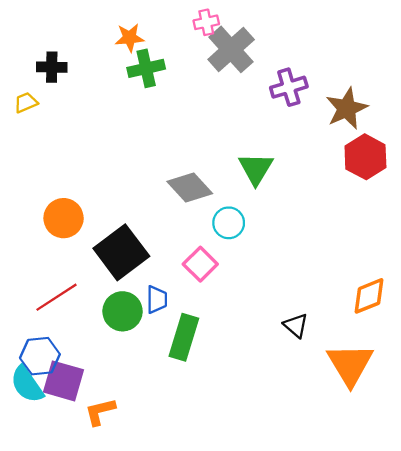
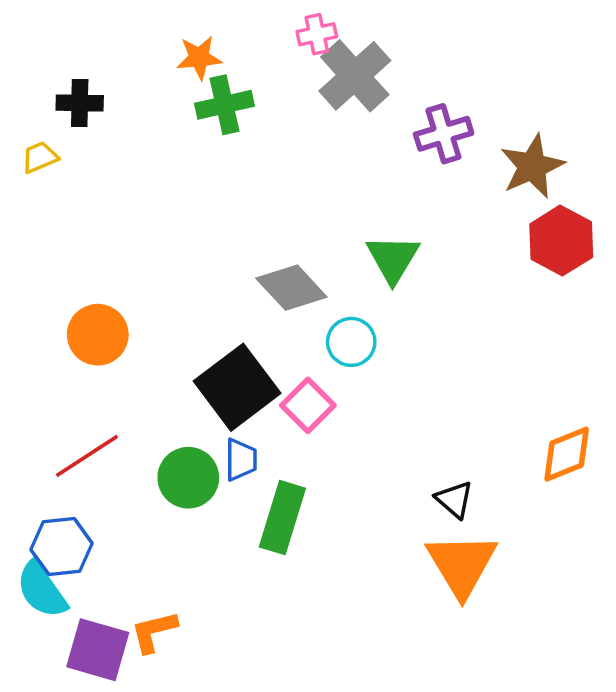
black square: (121, 252) -> (237, 387), moved
orange triangle: (350, 364) -> (462, 565), moved
purple square: (64, 381) -> (98, 650), moved

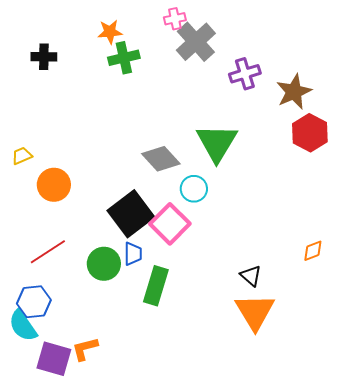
yellow trapezoid: (40, 157) -> (22, 156), moved
green triangle: (393, 259) -> (217, 143), size x1.4
pink square: (308, 405) -> (170, 224), size x1.4
orange diamond: (567, 454) -> (313, 251), size x0.7

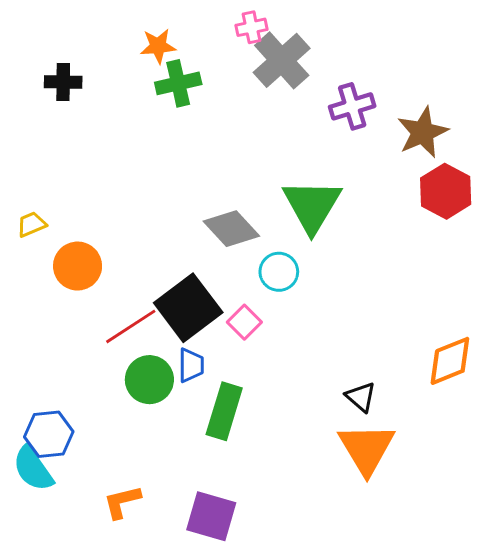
pink square: (170, 224) -> (244, 322), size x0.6
orange diamond: (313, 251) -> (450, 361), size x1.6
red line: (48, 252) -> (131, 326), moved
purple square: (54, 359) -> (211, 516), moved

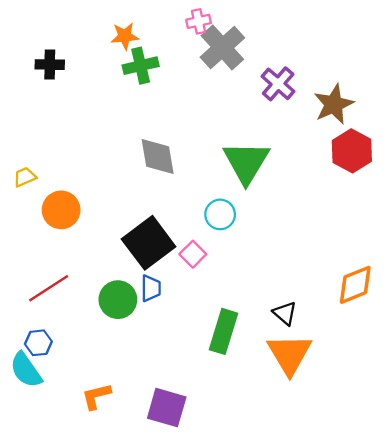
purple cross: (352, 106) -> (278, 84), turned -32
gray diamond: (231, 229) -> (158, 157), moved, turned 33
red line: (131, 326) -> (49, 288), moved
green rectangle: (224, 411) -> (224, 331), moved
blue hexagon: (49, 434) -> (38, 343), size x0.7

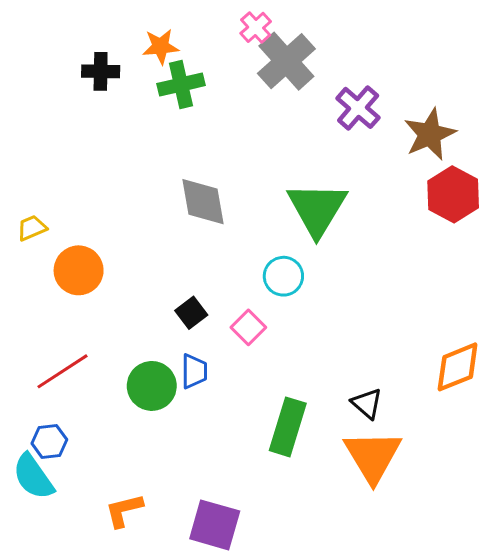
pink cross: (199, 21) -> (256, 27), turned -30
black cross: (50, 65) -> (101, 71), moved
black square: (149, 243) -> (191, 313), size x0.5

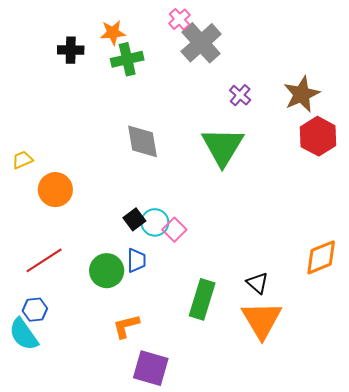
purple cross: (358, 108) -> (240, 95), moved, size x0.7
cyan circle: (283, 276) -> (155, 222), moved
orange L-shape: (124, 510) -> (126, 326), moved

